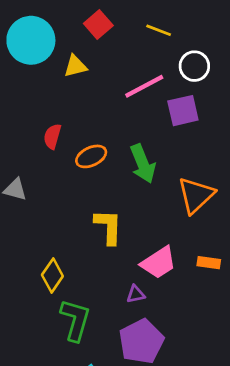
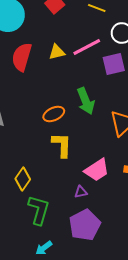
yellow triangle: (75, 66) -> (57, 52), moved
red semicircle: (52, 136) -> (22, 57), moved, size x1.6
orange ellipse: (91, 156) -> (54, 114), moved

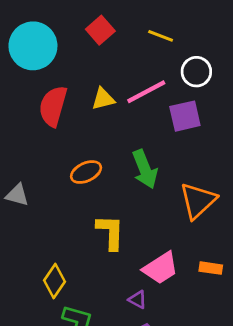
orange ellipse: (54, 114) -> (86, 172), moved
purple triangle: (81, 192) -> (138, 300), turned 40

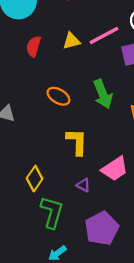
red semicircle: (53, 106) -> (34, 46), size x0.7
orange ellipse: (86, 172) -> (58, 96), turned 55
purple triangle: (138, 300) -> (83, 185), moved

